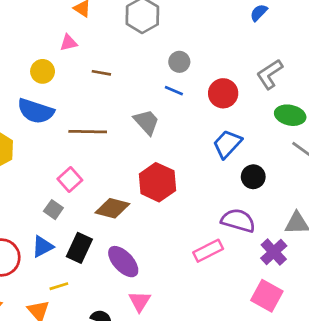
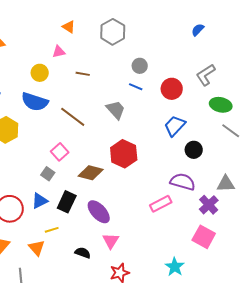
brown line: (88, 132) -> (73, 117), turned 36

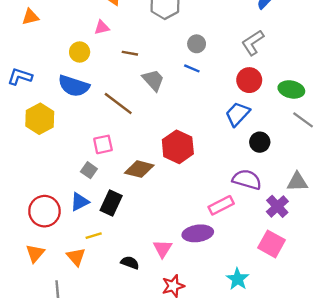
gray L-shape: (206, 75) -> (253, 43), moved
red circle: (172, 89) -> (249, 80), moved
gray trapezoid: (116, 110) -> (153, 80), moved
pink square: (60, 152) -> (103, 144), turned 30
purple ellipse: (99, 212) -> (198, 233), moved, turned -55

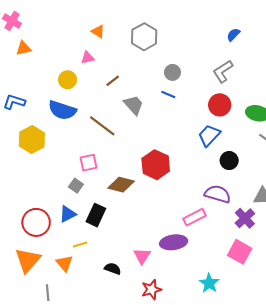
brown line: (130, 53) -> (113, 81), turned -48
orange triangle: (35, 253) -> (28, 260), size x1.5

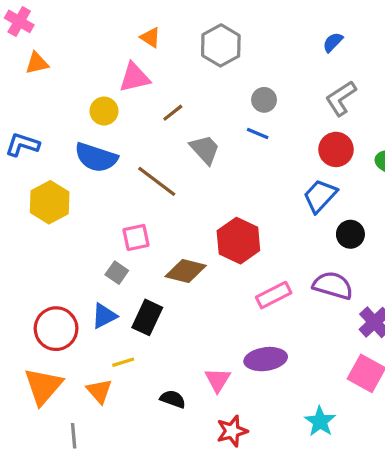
blue semicircle: (233, 35) -> (333, 42), moved
pink triangle: (88, 58) -> (134, 77), size x1.5
pink rectangle: (195, 217) -> (274, 295), moved

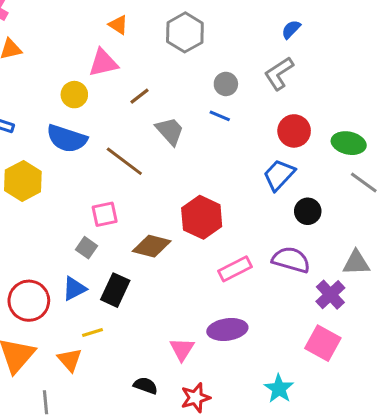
gray L-shape: (341, 98) -> (279, 73), moved
black semicircle: (173, 399) -> (146, 386), moved

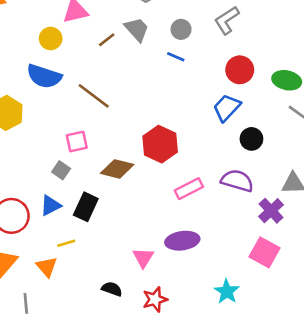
gray trapezoid: (170, 131) -> (137, 29), moved

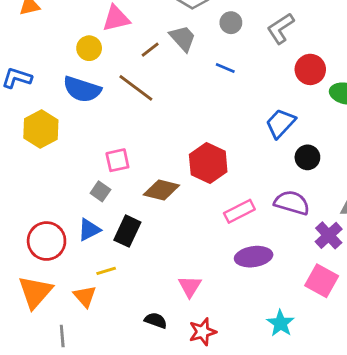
gray circle: (181, 29) -> (231, 23), moved
red circle: (240, 70) -> (310, 69), moved
brown line: (94, 96) -> (136, 88), moved
purple ellipse: (182, 241) -> (254, 257), moved

